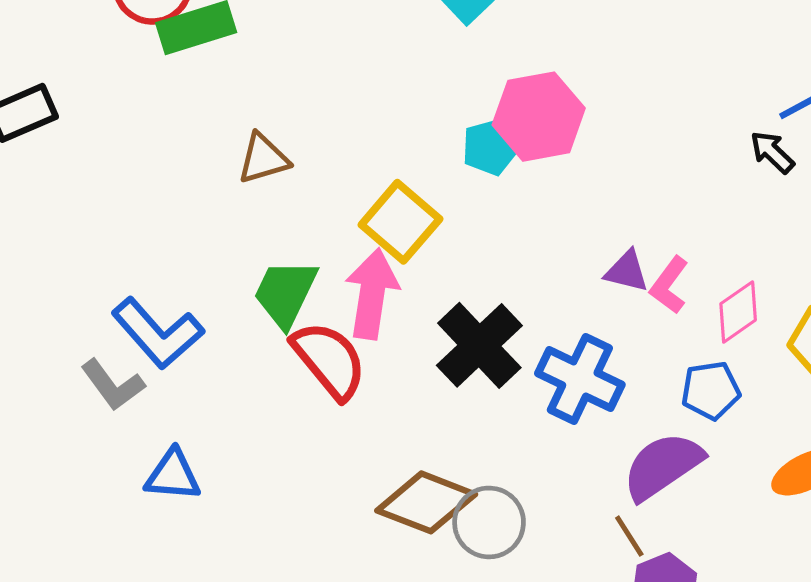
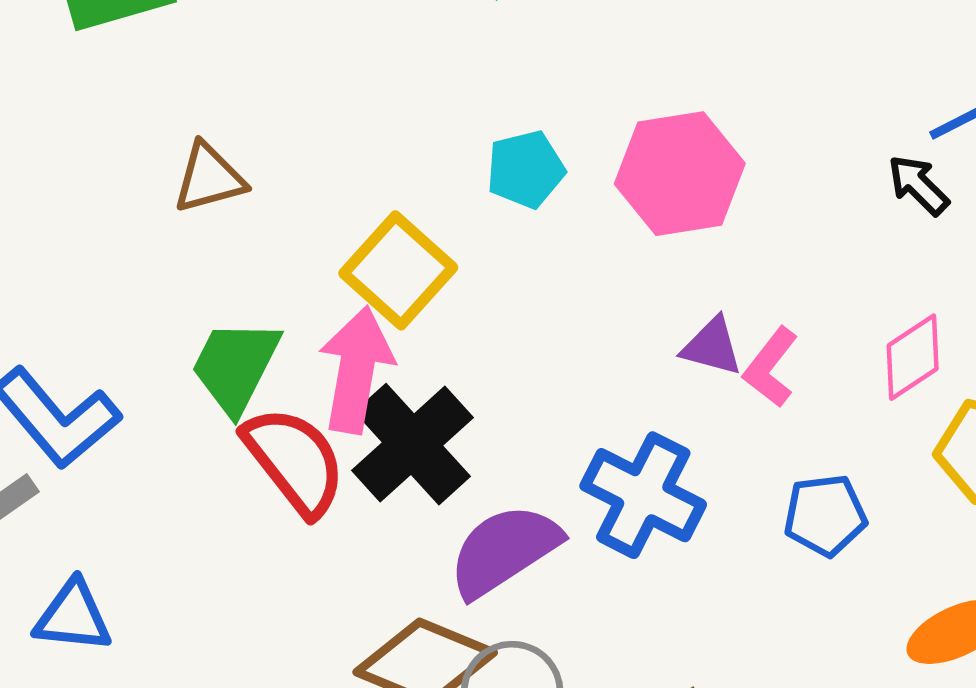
pink hexagon: (539, 117) -> (680, 174), moved
pink diamond: (738, 312) -> (913, 357), moved
black cross: (479, 345) -> (412, 444), moved
purple semicircle: (663, 466) -> (504, 550), moved

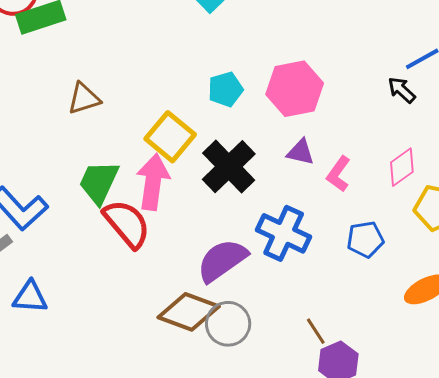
purple triangle: (712, 347) -> (301, 152), moved
black cross: (412, 444) -> (229, 167), moved

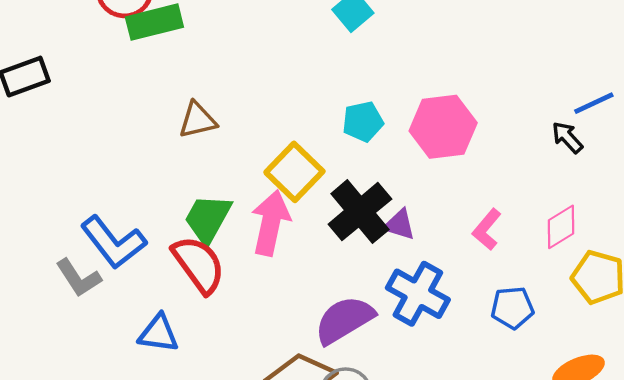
purple triangle: (301, 152) -> (399, 225), moved
red semicircle: (127, 224) -> (199, 264), moved
blue triangle: (30, 297) -> (158, 333), moved

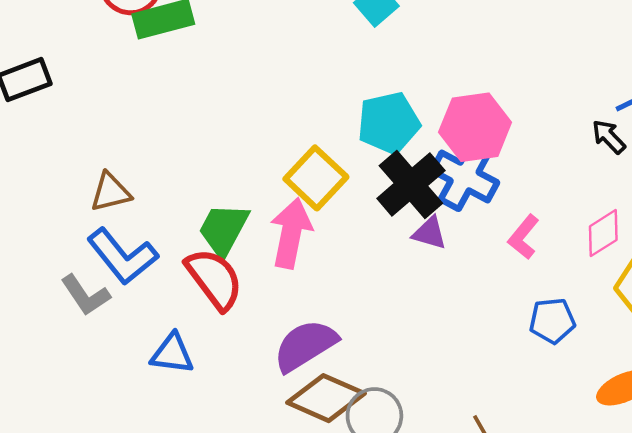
brown triangle: (198, 120) -> (110, 192), moved
cyan pentagon: (363, 122) -> (389, 123), size x1.4
black cross: (360, 212) -> (411, 184), moved
blue cross: (418, 294) -> (465, 176), moved
purple semicircle: (344, 320) -> (305, 345), moved

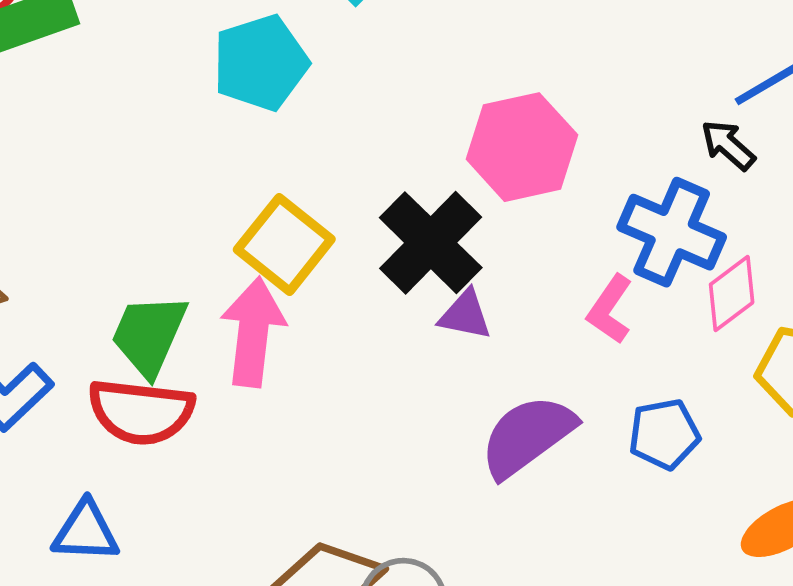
cyan pentagon: (389, 123) -> (260, 63), moved
blue cross: (465, 176) -> (672, 232), moved
red semicircle: (214, 279) -> (141, 412), turned 138
purple semicircle: (305, 345) -> (527, 436), moved

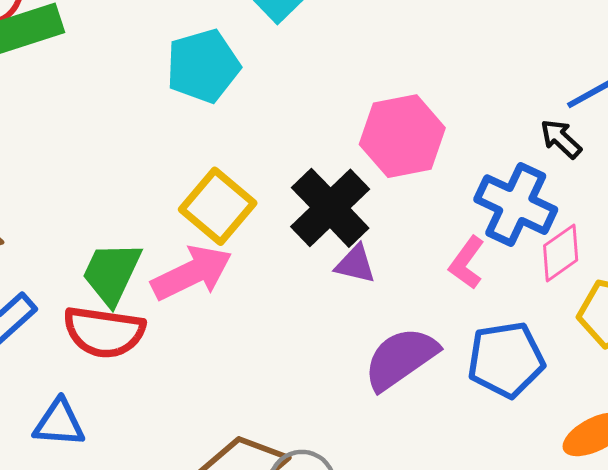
pink arrow: (253, 332) -> (192, 273), turned 56
blue pentagon: (664, 434) -> (506, 360), size x1.4

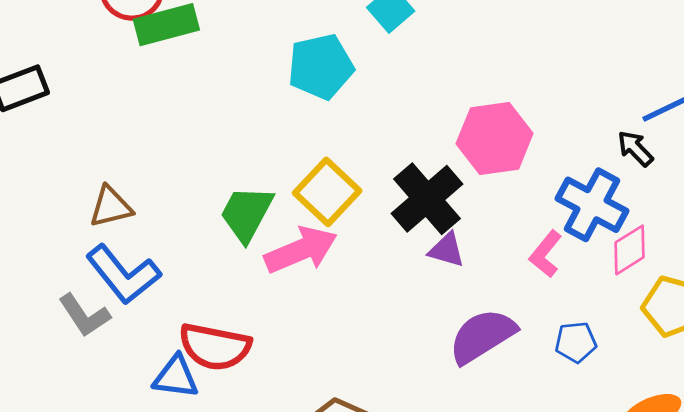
green trapezoid: (112, 273) -> (246, 214), moved
red semicircle: (104, 332) -> (215, 347), moved
blue pentagon: (506, 360) -> (576, 342), size x0.6

